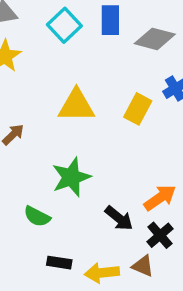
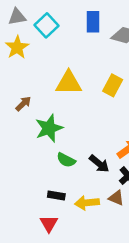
cyan square: (64, 25) -> (47, 25), moved
green star: (71, 177) -> (49, 128), moved
green semicircle: (37, 216) -> (66, 160), moved

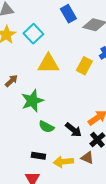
blue rectangle: (93, 22) -> (68, 14), turned -30
cyan square: (47, 25) -> (33, 34), moved

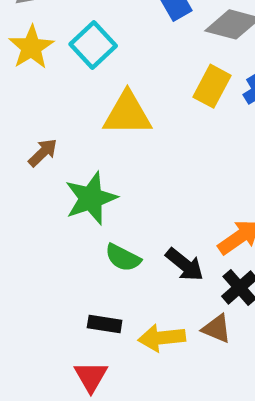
yellow rectangle: (84, 66) -> (212, 86), moved

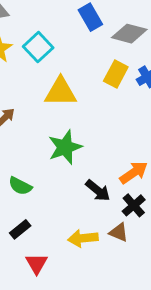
green star: (91, 198) -> (65, 147), moved
green semicircle: (123, 258) -> (20, 186), moved
black rectangle: (105, 324) -> (20, 229), moved, turned -48

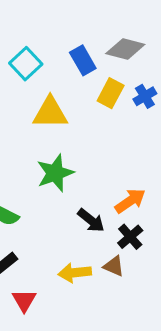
blue rectangle: (90, 17) -> (83, 60), moved

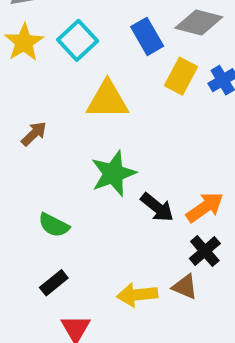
black arrow: (91, 220) -> (157, 207), moved

